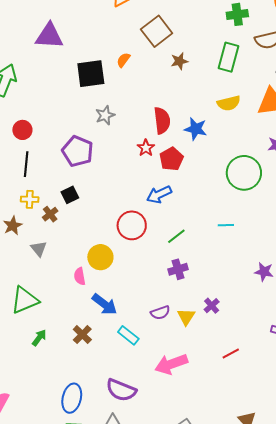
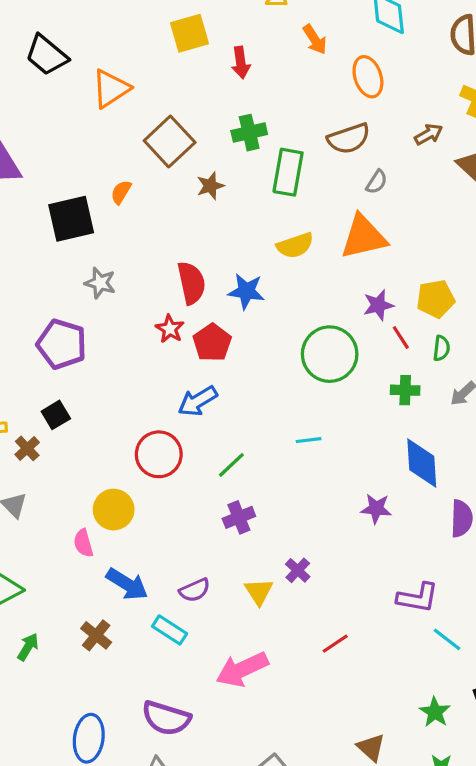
green cross: (237, 14) -> (249, 133), moved
gray star: (105, 115) -> (100, 283), turned -30
purple semicircle: (160, 313) -> (195, 590), moved

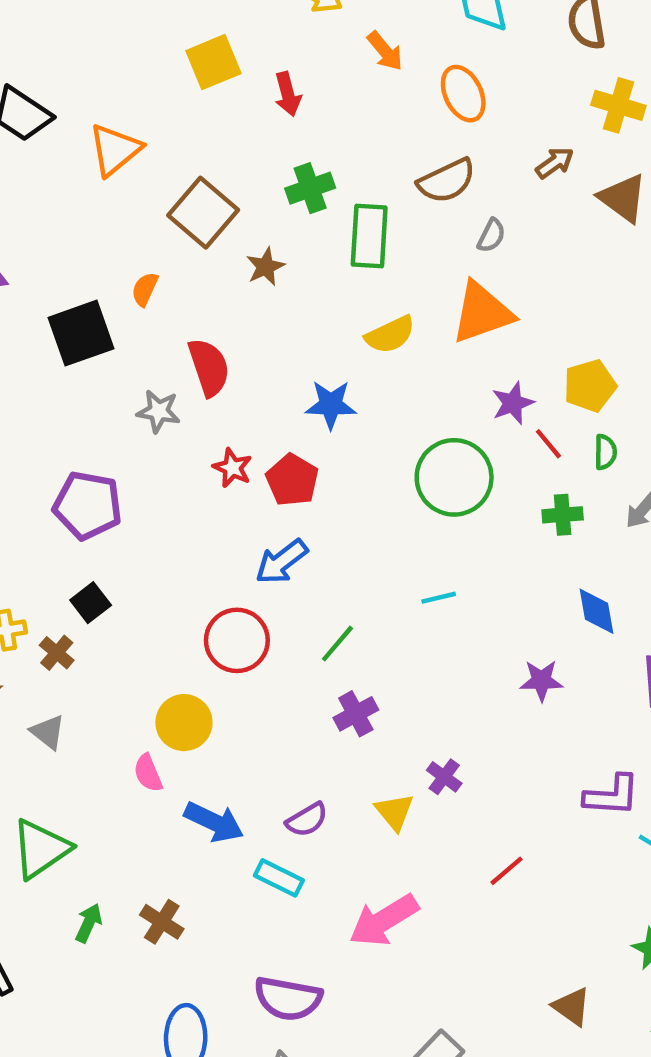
gray star: (100, 283) -> (159, 411), moved
red semicircle: (191, 283) -> (209, 367), moved
blue diamond: (422, 463) -> (596, 611), size x0.7
brown cross: (96, 635) -> (162, 922), moved

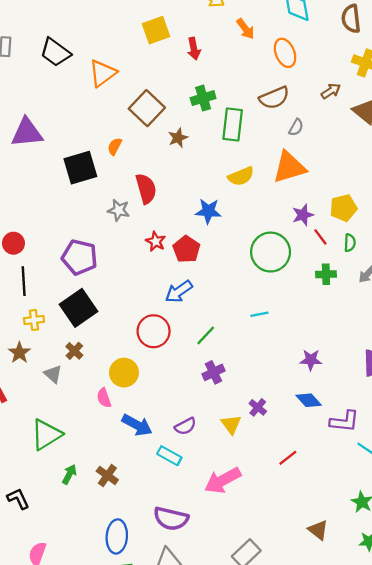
black square: (91, 603) -> (78, 308), size x1.8
blue diamond: (596, 611) -> (309, 400), moved, turned -35
brown cross: (57, 653) -> (74, 351), moved

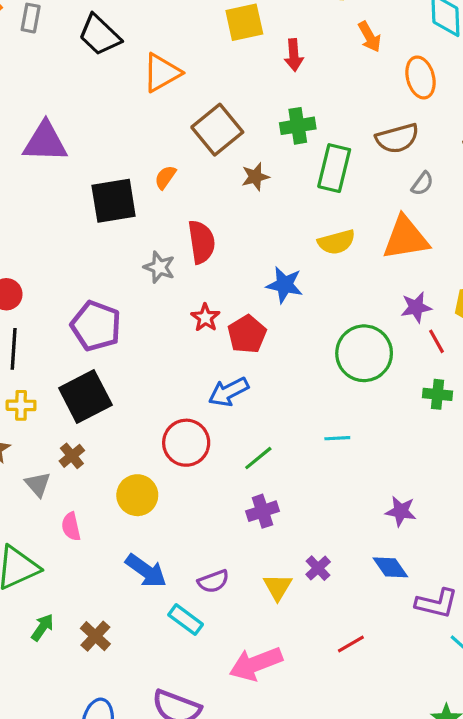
pink semicircle: (104, 398) -> (71, 527), moved

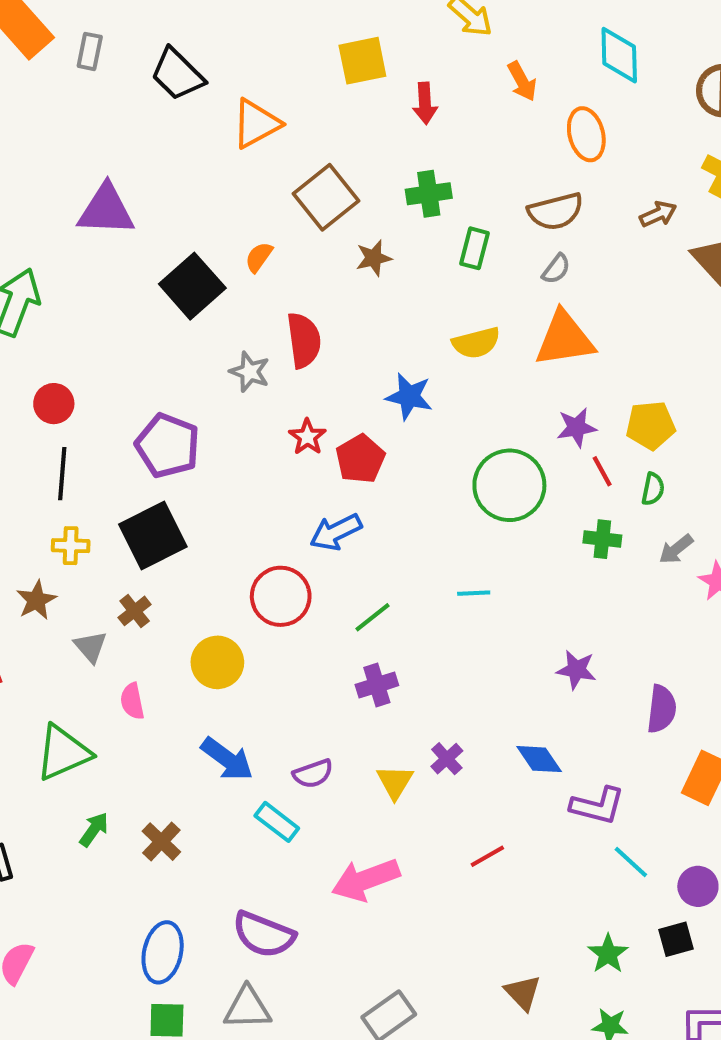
green rectangle: (334, 168) -> (475, 248), size x0.7
gray semicircle: (422, 184) -> (556, 269), moved
black square: (114, 201) -> (192, 286), turned -33
purple star: (401, 511) -> (576, 670), moved

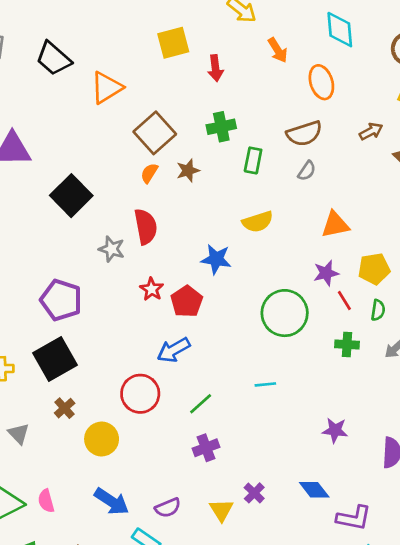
orange semicircle: (259, 257) -> (149, 173), moved
orange triangle: (565, 339) -> (335, 225), moved, size x0.7
brown cross: (135, 611) -> (65, 408), moved
pink semicircle: (132, 701) -> (46, 501), moved

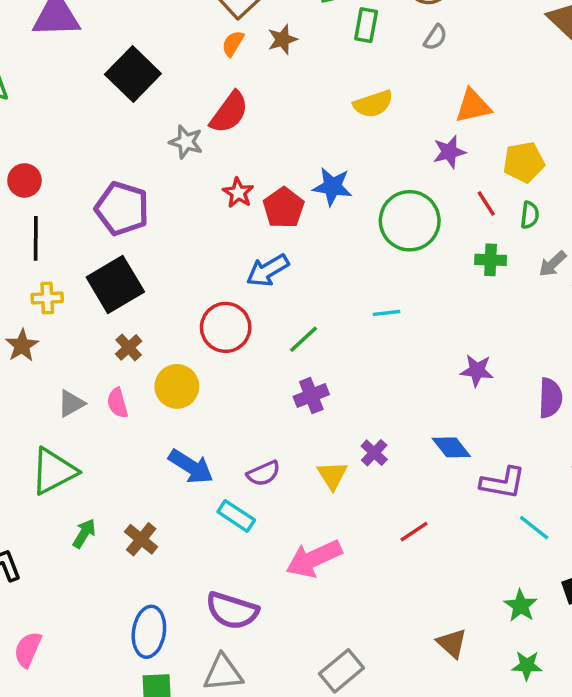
red semicircle: (146, 227) -> (229, 112), turned 48
blue star: (216, 259) -> (332, 187), moved
purple star: (326, 273) -> (449, 152), moved
gray triangle: (19, 434) -> (71, 403), moved, turned 45
pink semicircle: (46, 501) -> (117, 403), moved

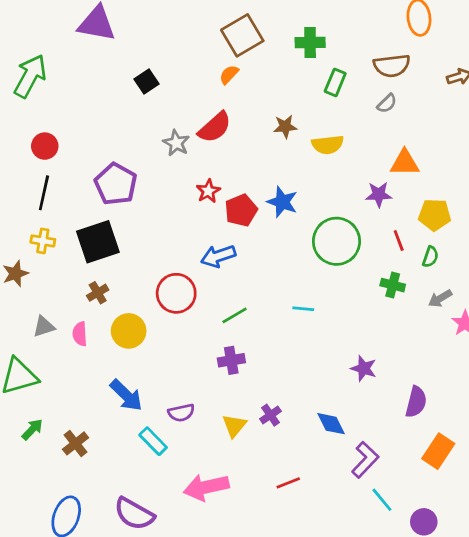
brown star: (283, 39) -> (285, 127), moved
black square: (133, 74) -> (146, 82), size x0.6
purple L-shape: (503, 483) -> (365, 460), turned -69

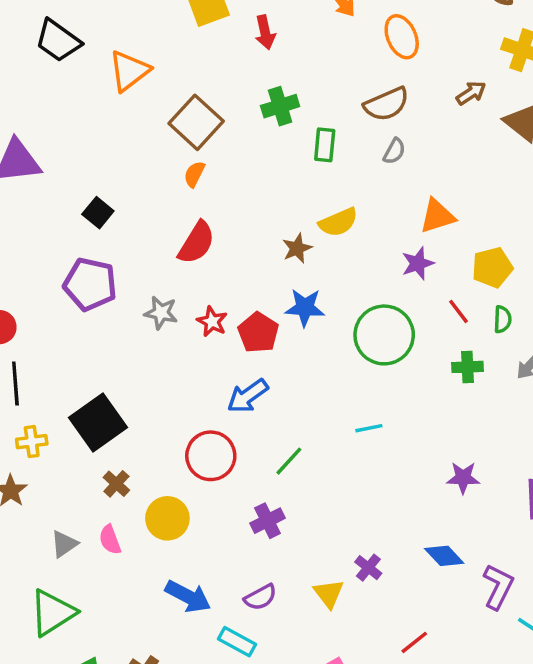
brown star: (285, 127) -> (297, 248), moved
gray star: (176, 143) -> (161, 313), moved
purple pentagon: (116, 184) -> (90, 284), moved
purple cross: (231, 360) -> (268, 521), moved

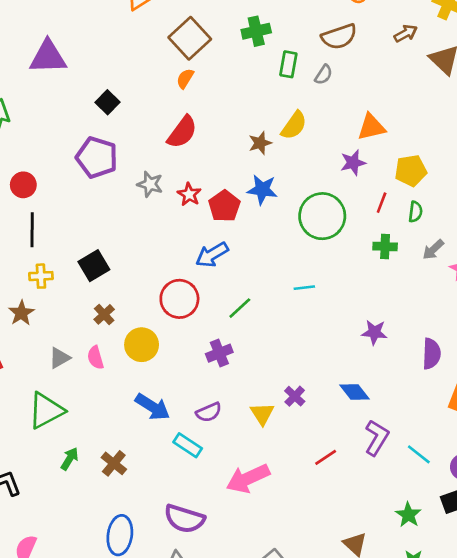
gray semicircle: (394, 151) -> (324, 75), moved
yellow semicircle: (338, 222) -> (294, 125), turned -36
red line: (458, 311) -> (382, 203), turned 54
black square: (98, 423) -> (94, 266), size x0.7
purple L-shape: (498, 587) -> (377, 438), moved

